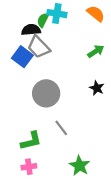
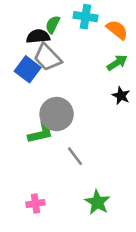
cyan cross: (57, 14) -> (86, 17), moved
orange semicircle: (96, 14) -> (117, 30), moved
black star: (97, 88) -> (121, 96), moved
green L-shape: (31, 141) -> (41, 132), moved

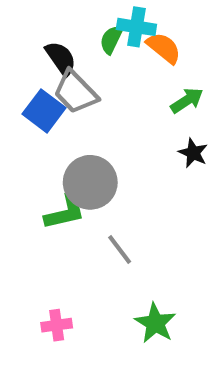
green semicircle: (53, 25) -> (111, 40), moved
orange semicircle: (117, 30) -> (164, 48), moved
black semicircle: (38, 36) -> (61, 58), turned 60

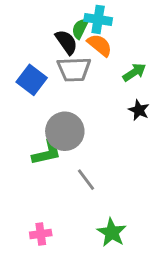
orange semicircle: (164, 48) -> (100, 45), moved
black semicircle: (61, 58) -> (66, 42), moved
gray trapezoid: (76, 92) -> (74, 69), moved, turned -48

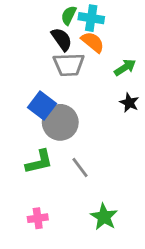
green semicircle: (80, 29) -> (69, 15), moved
blue square: (32, 80) -> (42, 105), moved
green L-shape: (47, 152) -> (39, 162), moved

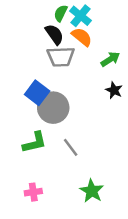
cyan cross: (91, 18) -> (81, 16), turned 30

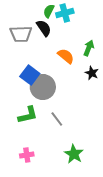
cyan cross: (81, 16) -> (65, 13), turned 36
orange semicircle: (82, 37) -> (66, 56), moved
gray trapezoid: (61, 57) -> (21, 34), moved
green arrow: (110, 59) -> (89, 48), turned -35

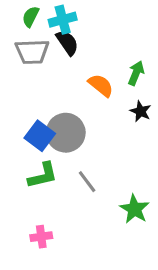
green semicircle: (49, 11) -> (31, 17), moved
cyan cross: (65, 13) -> (63, 20), moved
blue square: (30, 75) -> (40, 136), moved
green star: (74, 154) -> (134, 209), moved

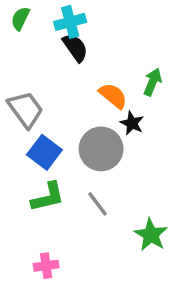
green semicircle: (31, 17) -> (20, 18), moved
gray trapezoid: (32, 52) -> (26, 109), moved, turned -124
black star: (141, 111) -> (132, 123), moved
gray circle: (66, 133) -> (101, 149), moved

